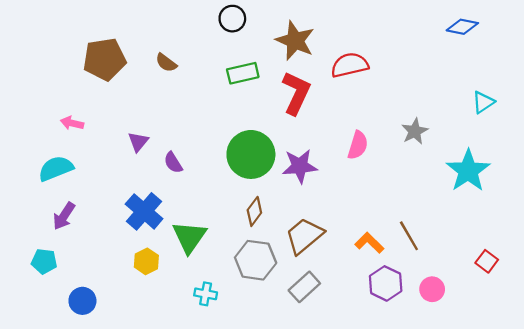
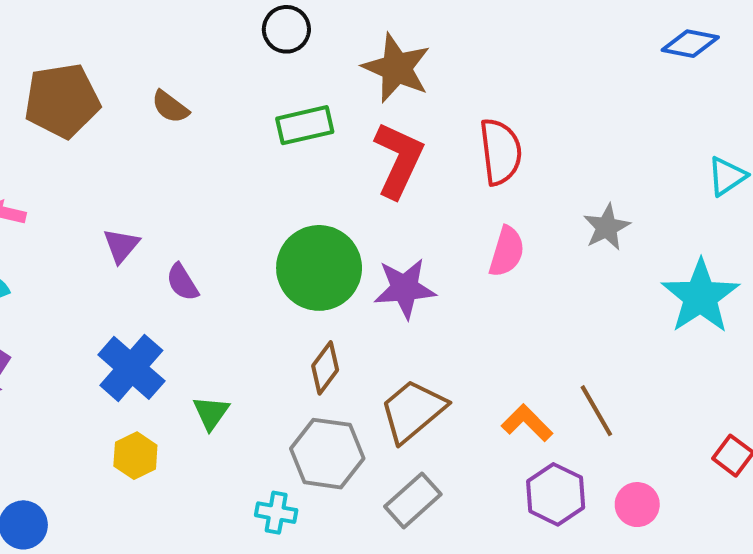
red semicircle: (350, 65) -> (501, 152), moved, turned 96
green triangle: (189, 237) -> (211, 413), size x0.6
cyan cross: (206, 294) -> (276, 513), moved

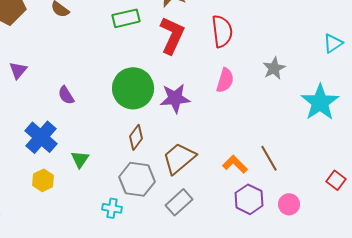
purple triangle: (121, 246) -> (18, 70), moved

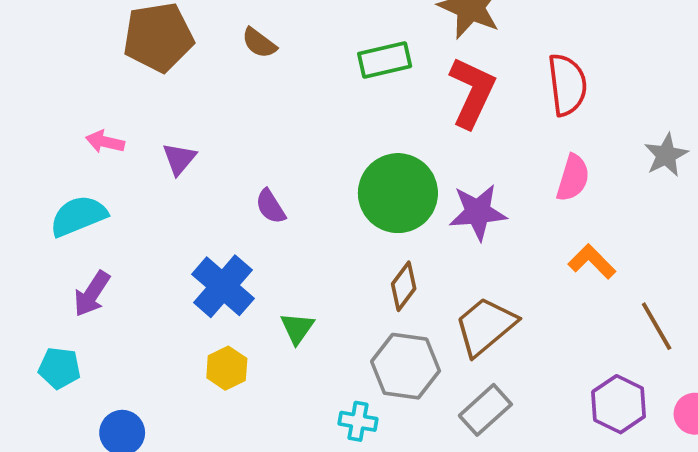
orange L-shape: (235, 164) -> (592, 262), moved

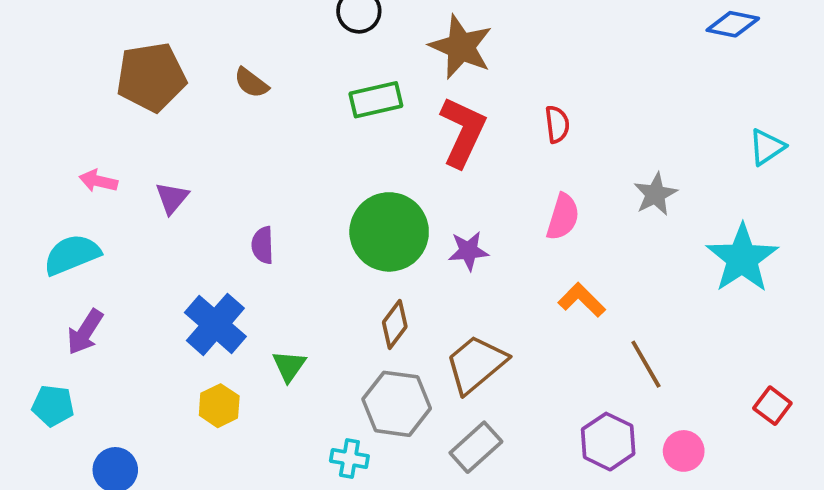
red semicircle: (567, 85) -> (557, 124), size x0.6
purple semicircle: (271, 206) -> (263, 245), turned 30
purple star: (478, 212) -> (468, 251), size x0.7

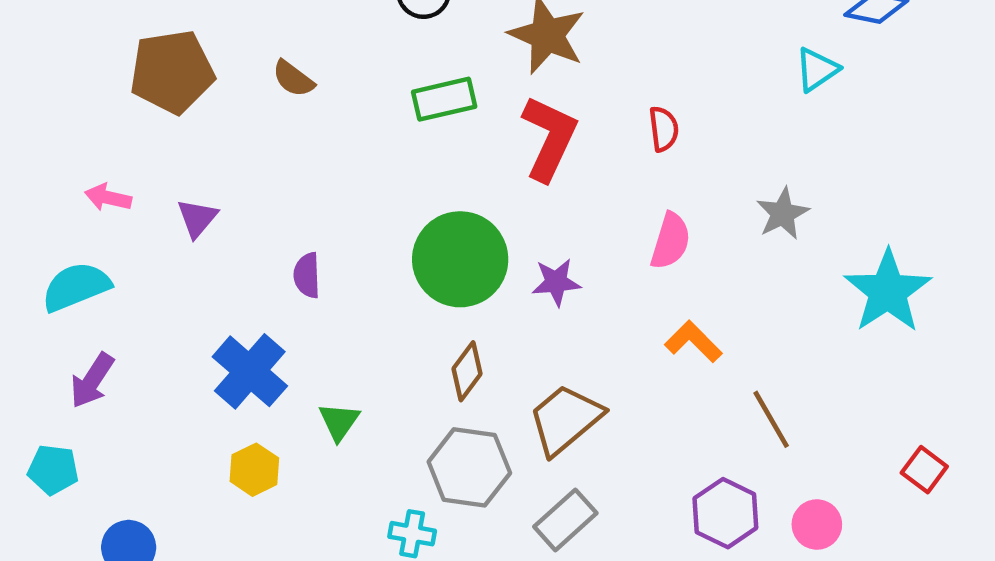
cyan triangle: (767, 147) -> (817, 70), moved

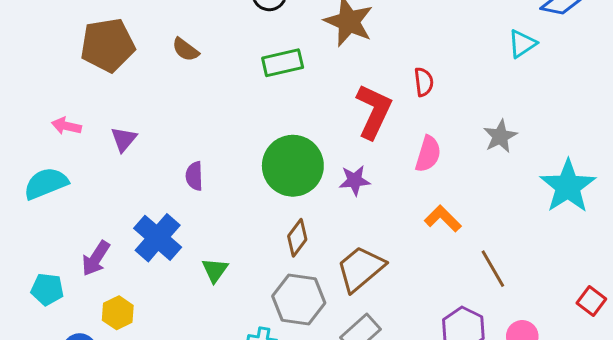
red L-shape: (549, 138) -> (374, 111), moved
purple arrow: (92, 380) -> (96, 258), moved
cyan pentagon: (53, 470) -> (47, 289), moved
yellow hexagon: (254, 470) -> (118, 313), moved

